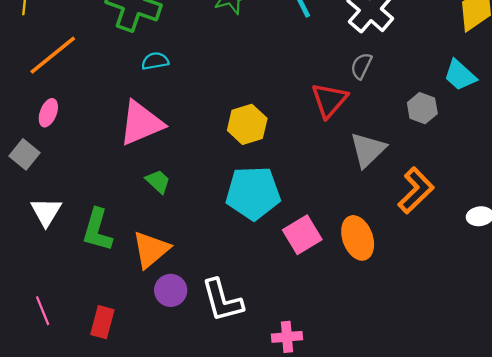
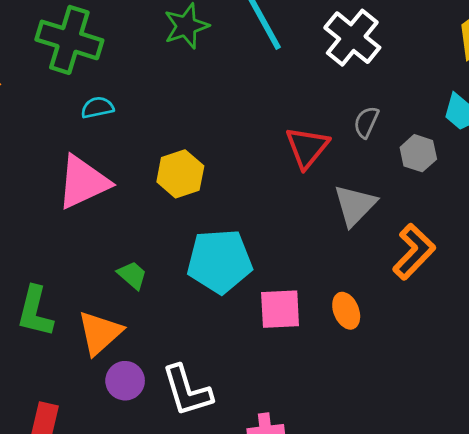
gray semicircle: (361, 66) -> (366, 122), moved
yellow hexagon: (247, 124) -> (180, 174), moved
green trapezoid: (158, 181) -> (132, 275), moved
pink square: (302, 235) -> (280, 309), turned 30
orange ellipse: (358, 238) -> (346, 311), size x0.7

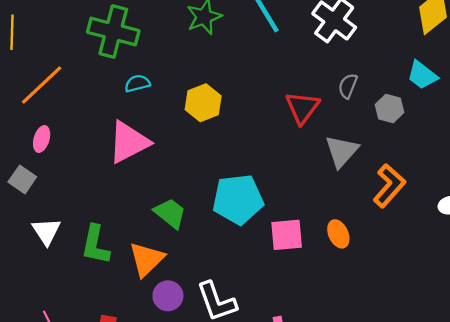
yellow hexagon: (180, 174) -> (203, 103), moved
green trapezoid: (132, 275) -> (170, 213), size x1.4

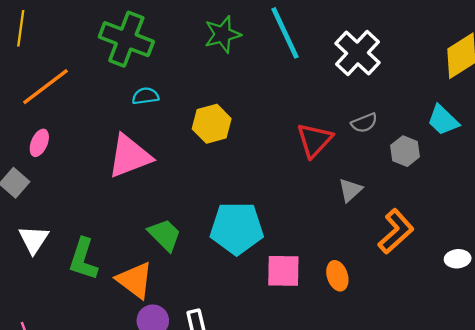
gray semicircle: (348, 86) -> (364, 123), turned -140
gray triangle: (342, 151) -> (350, 190), size x0.7
orange triangle: (147, 259) -> (135, 280), turned -45

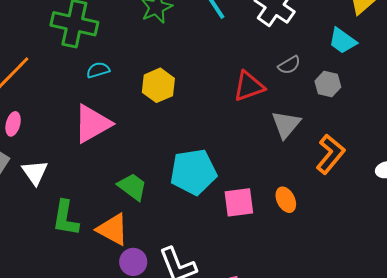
cyan trapezoid: (443, 120) -> (343, 41), moved
red triangle: (314, 140) -> (249, 86), turned 36
gray triangle: (350, 190) -> (286, 124), size x1.4
white triangle: (34, 240) -> (35, 172), moved

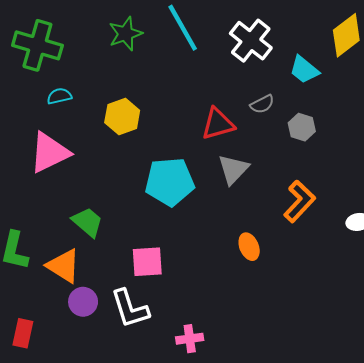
cyan trapezoid: (343, 41) -> (304, 70), moved
gray triangle: (286, 124) -> (233, 169), moved
cyan pentagon: (193, 172) -> (170, 182), moved
pink square: (239, 202) -> (147, 262), moved

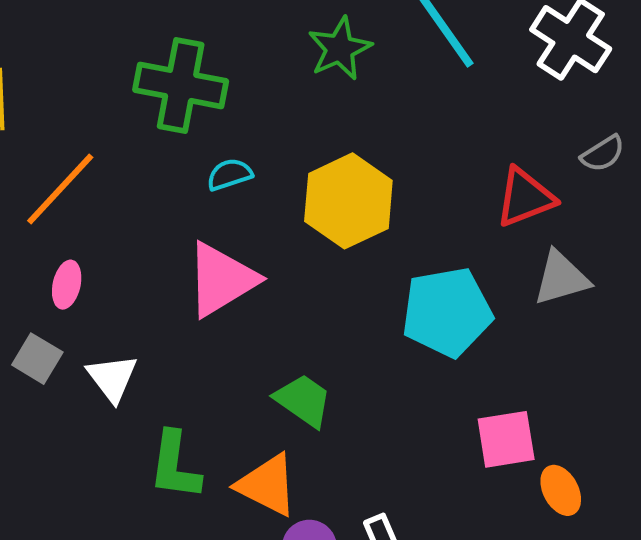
yellow hexagon: (122, 117) -> (348, 201), size x1.4
gray triangle: (233, 169) -> (561, 278), turned 36
orange ellipse: (249, 247) -> (561, 490), moved
pink square: (147, 262) -> (506, 439), moved

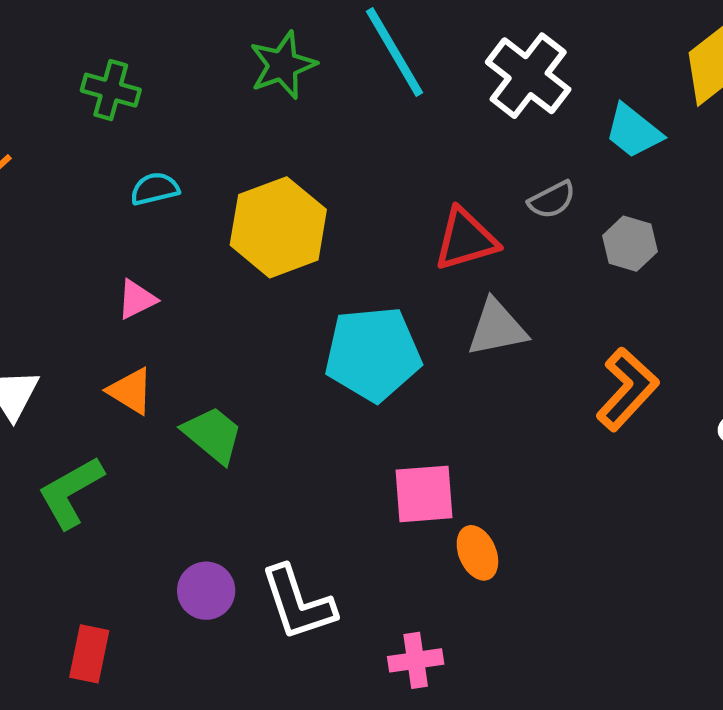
green cross: (181, 85) -> (111, 90), size x0.6
pink triangle: (221, 280) -> (137, 299), size x0.5
green L-shape: (175, 465) -> (71, 492), turned 48
orange triangle: (267, 485) -> (131, 391), moved, size x0.7

